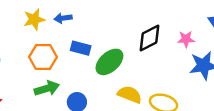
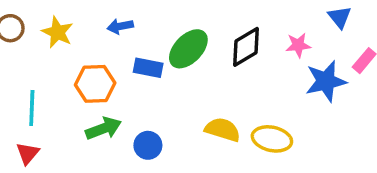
yellow star: (34, 19) -> (57, 32), moved, turned -30
green ellipse: (109, 62) -> (188, 49), moved

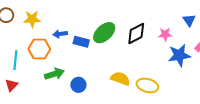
blue arrow: (120, 26) -> (60, 34), moved
yellow star: (57, 32) -> (32, 19), turned -30
orange hexagon: (95, 84) -> (39, 49), moved

